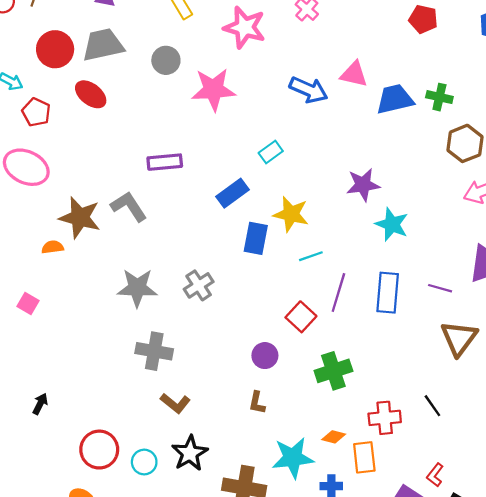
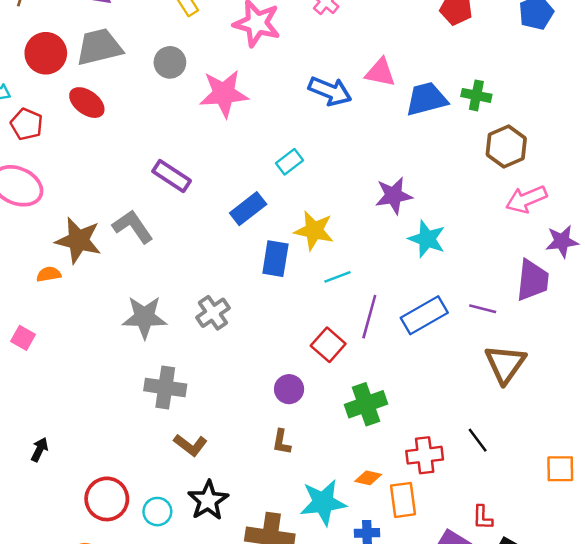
purple rectangle: (165, 162) -> (172, 176), turned 40
blue rectangle: (388, 293) -> (424, 315), turned 57
red L-shape: (435, 475) -> (483, 517), turned -35

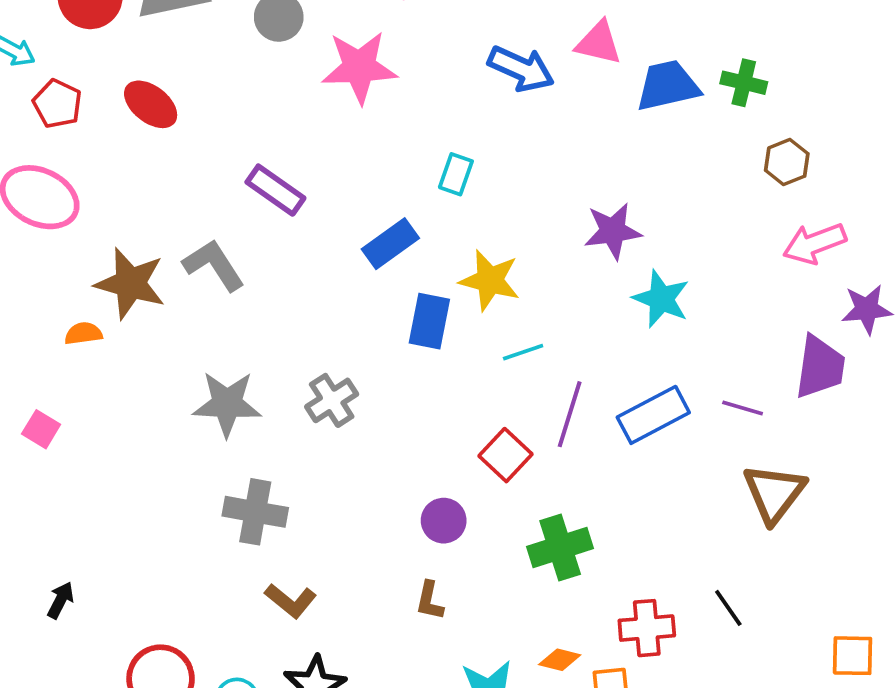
red ellipse: (87, 103) -> (151, 104), moved
brown hexagon: (506, 146) -> (787, 162), size x0.7
cyan rectangle: (290, 162) -> (456, 174), turned -35

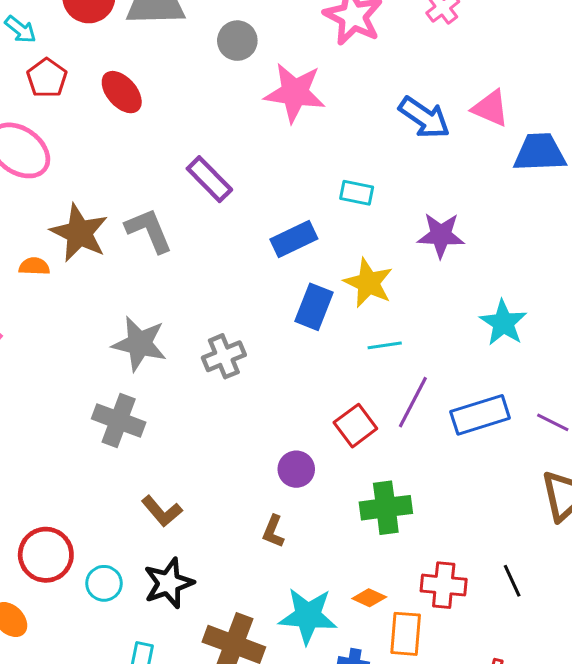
cyan rectangle: (456, 174) -> (357, 193), turned 72
purple star: (613, 231) -> (441, 235), moved
gray cross: (255, 512) -> (119, 421), moved

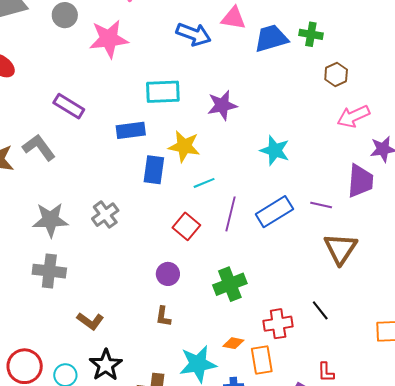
cyan rectangle: (357, 193) -> (163, 92), size x1.6
blue rectangle: (294, 239) -> (131, 130), turned 32
red square: (355, 426) -> (186, 226), moved

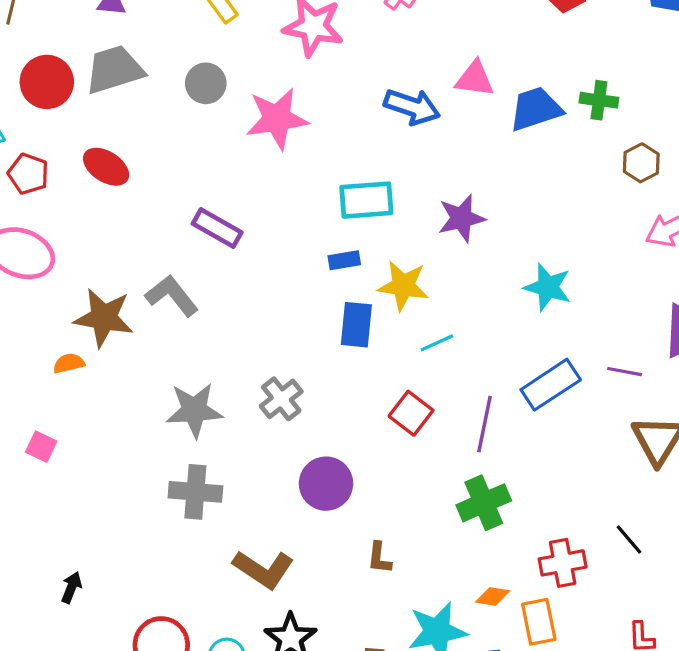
blue rectangle: (131, 130) -> (344, 260), moved, size x0.7
purple line: (231, 214) -> (485, 424), moved
purple circle: (168, 274) -> (326, 484), moved, size x1.4
brown L-shape: (90, 321) -> (263, 569), size x1.4

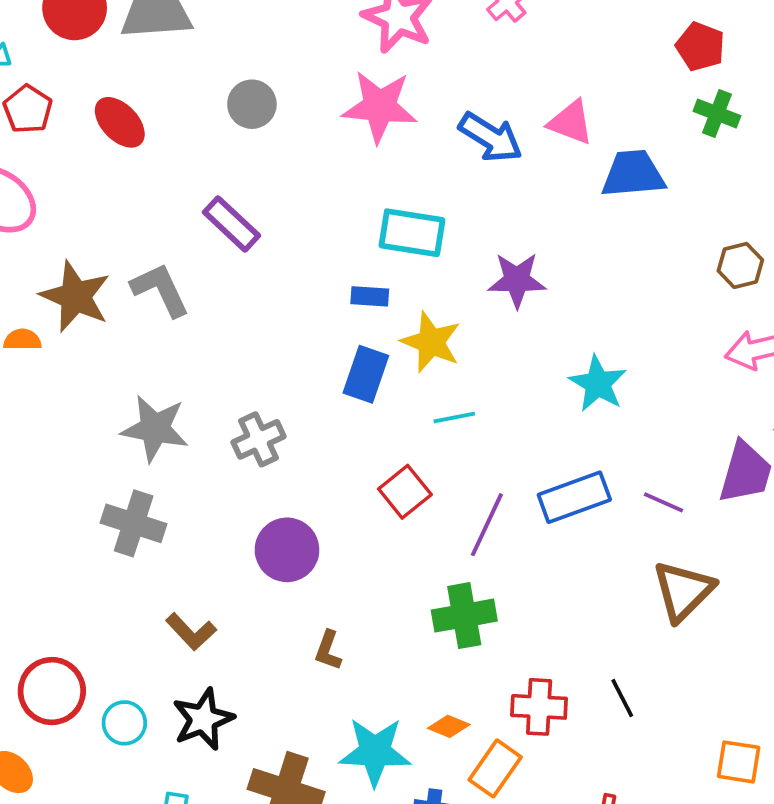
gray circle: (206, 83) -> (252, 104), moved
green cross: (599, 100) -> (717, 114), moved
pink star: (277, 119) -> (380, 106), moved
brown L-shape: (263, 569) -> (191, 632), size x0.7
orange rectangle: (539, 622) -> (495, 768), turned 33

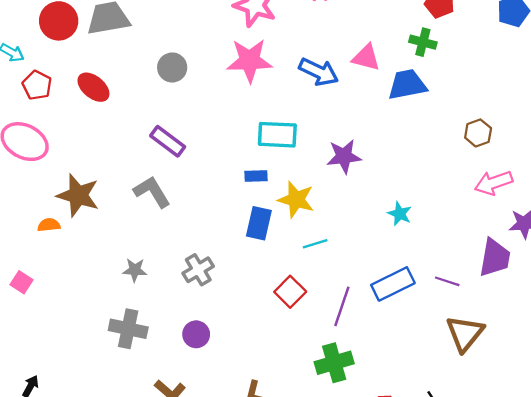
green cross: (717, 114) -> (423, 42), moved
gray L-shape: (160, 290) -> (152, 192), moved
cyan star: (598, 384) -> (400, 214), size x0.7
gray star: (155, 429) -> (135, 270), size x0.6
purple circle: (287, 550) -> (196, 334), moved, size x0.7

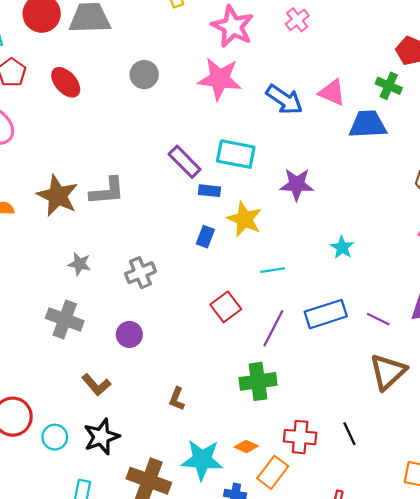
purple rectangle: (168, 141) -> (185, 162), moved
gray L-shape: (152, 192) -> (107, 191), turned 108
brown star: (78, 195) -> (58, 196), moved
blue rectangle: (259, 223) -> (205, 237), size x0.7
cyan line: (315, 244) -> (273, 270), moved

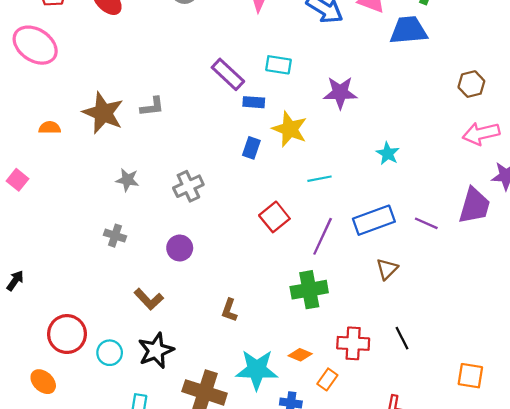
cyan rectangle: (236, 154) -> (278, 65), size x0.7
gray L-shape: (107, 191) -> (152, 107), size x0.7
gray cross: (65, 319) -> (115, 236), size x0.6
brown triangle: (388, 372) -> (387, 269), moved, size x0.6
orange rectangle: (273, 472) -> (327, 379), size x0.7

